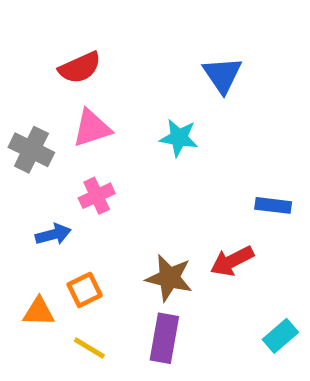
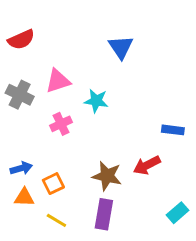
red semicircle: (80, 68) -> (21, 40), moved
blue triangle: (222, 75) -> (121, 47), moved
cyan star: (179, 138) -> (96, 101), moved
blue arrow: (53, 234) -> (21, 168), moved

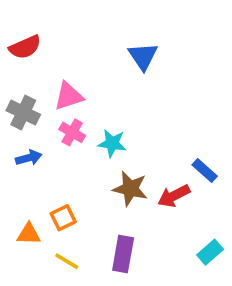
cyan star: (96, 101) -> (112, 143), moved
pink cross: (61, 124) -> (72, 132), moved, turned -35
blue rectangle: (173, 130) -> (205, 170), moved, turned 35
blue arrow: (21, 168) -> (29, 158), moved
brown star: (107, 176) -> (130, 189), moved

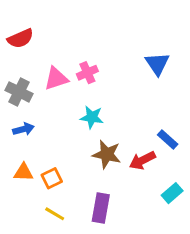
blue triangle: (143, 56) -> (157, 64), moved
pink cross: (72, 132) -> (87, 73), moved, turned 36
orange triangle: (29, 234) -> (23, 172), moved
cyan rectangle: (210, 252) -> (172, 193), moved

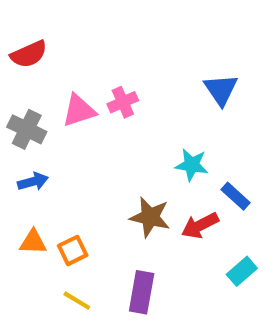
cyan star: (92, 117) -> (192, 165), moved

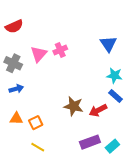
pink triangle: (79, 111) -> (39, 54), turned -30
cyan star: (192, 165) -> (114, 76), moved
cyan rectangle: (242, 271) -> (112, 146), moved
purple rectangle: (142, 292) -> (90, 142), moved, turned 60

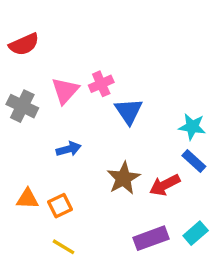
blue triangle: (108, 44) -> (129, 111), moved
blue arrow: (16, 89) -> (69, 149), moved
brown star: (74, 106) -> (124, 178), turned 30
cyan rectangle: (112, 146) -> (196, 233), moved

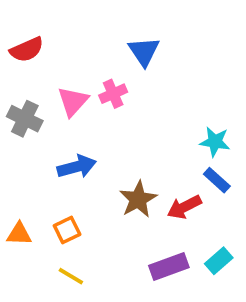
blue triangle: (129, 111) -> (144, 51), moved
blue arrow: (69, 149) -> (77, 167), size x1.4
orange triangle: (27, 199) -> (19, 234), moved

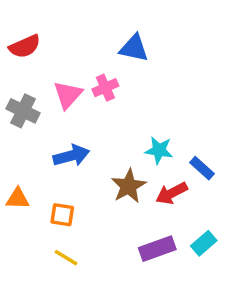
blue triangle: (144, 51) -> (134, 48), turned -44
cyan star: (215, 142) -> (159, 150), moved
orange square: (67, 230) -> (62, 215), turned 35
orange triangle: (19, 234) -> (18, 199), moved

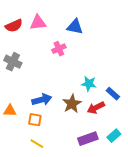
pink triangle: (68, 95) -> (38, 23), moved, turned 42
blue arrow: (71, 156) -> (42, 100), moved

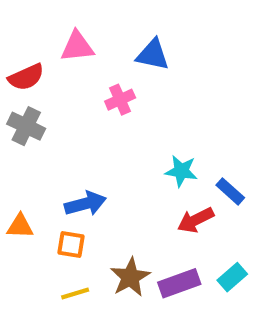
red semicircle: (14, 26) -> (26, 77), moved
brown star: (72, 104) -> (130, 277), moved
yellow line: (37, 144) -> (75, 293), turned -48

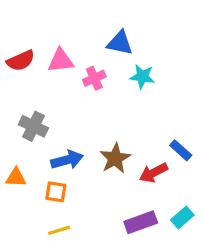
pink triangle: (77, 47) -> (61, 61), moved
gray cross: (26, 126) -> (33, 126), moved
cyan star: (181, 171) -> (142, 77), moved
brown star: (130, 277) -> (115, 158), moved

